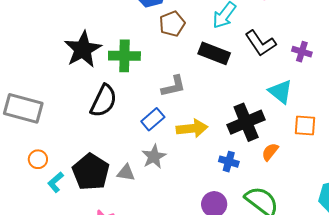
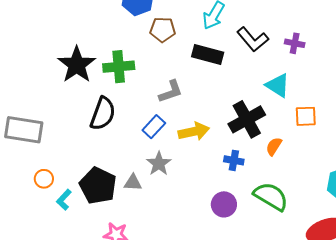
brown pentagon: (172, 24) -> (163, 30), turned 30

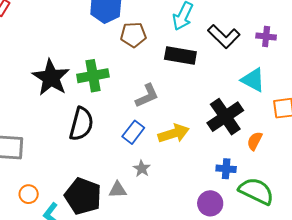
blue cross: (234, 160) -> (226, 169), moved
gray star: (159, 164) -> (142, 169), size x0.7

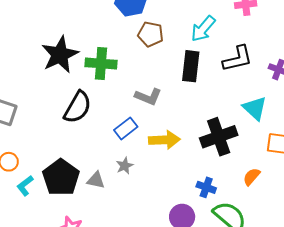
black L-shape: (224, 36) -> (238, 59), turned -72
black rectangle: (180, 55) -> (191, 66), turned 72
gray L-shape: (147, 96) -> (148, 97), turned 32
orange semicircle: (255, 141) -> (252, 177), moved

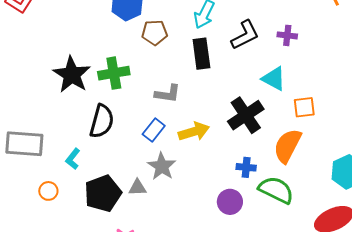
gray star: (125, 166) -> (162, 166), size x1.6
black pentagon: (61, 177) -> (103, 193), turned 30
orange semicircle: (252, 177) -> (287, 146), size x1.8
cyan L-shape: (25, 186) -> (73, 159), moved

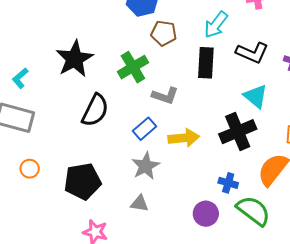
black L-shape: (245, 35) -> (252, 53), turned 40
green cross: (114, 73) -> (133, 67), moved, turned -32
cyan triangle: (274, 79) -> (256, 96), moved
cyan L-shape: (73, 159) -> (20, 78), moved
gray triangle: (137, 187) -> (140, 204), moved

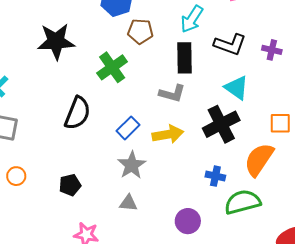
black star: (75, 59) -> (56, 41), moved, turned 30
gray L-shape: (165, 96) -> (172, 93), moved
black pentagon: (83, 181) -> (70, 185), size x0.6
green semicircle: (253, 211) -> (242, 202), turned -48
purple circle: (206, 214) -> (188, 221), moved

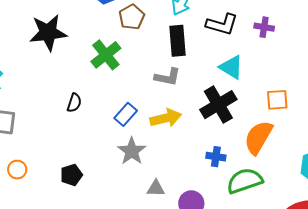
brown pentagon: (140, 31) -> (132, 17), turned -30
black semicircle: (77, 113) -> (74, 103), size x0.6
gray triangle: (128, 203) -> (156, 188), moved

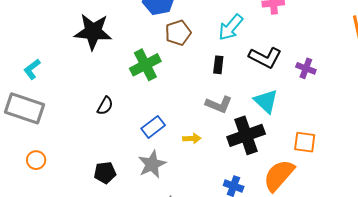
black rectangle: (177, 41) -> (218, 65), size x0.6
gray L-shape: (168, 77) -> (219, 104), moved
yellow arrow: (166, 118) -> (192, 138), size x0.6
black pentagon: (71, 175) -> (105, 173), moved

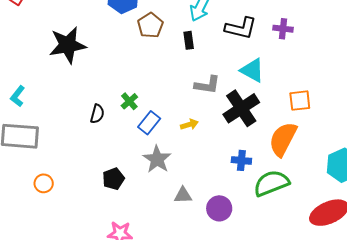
green cross: (145, 65) -> (129, 101), moved, size x0.6
black rectangle: (218, 65) -> (189, 40), moved

